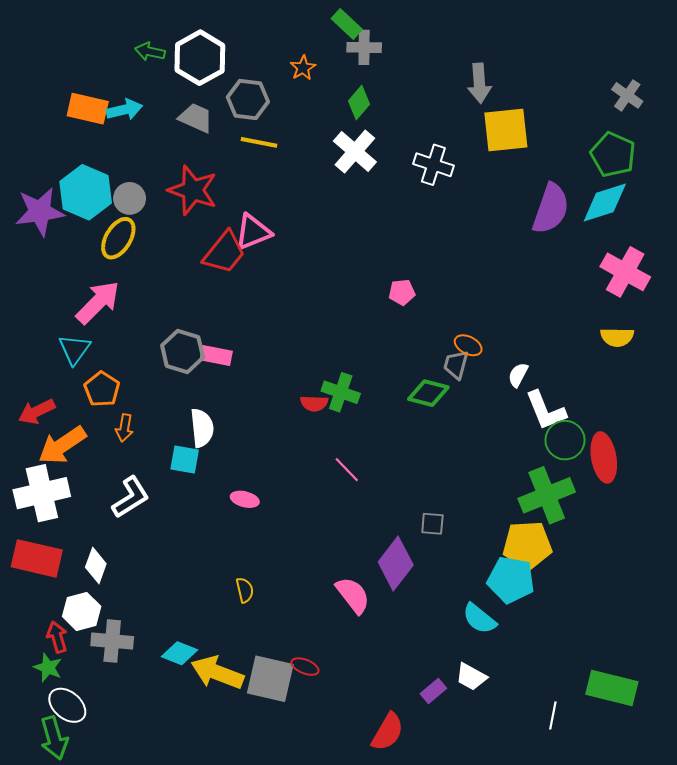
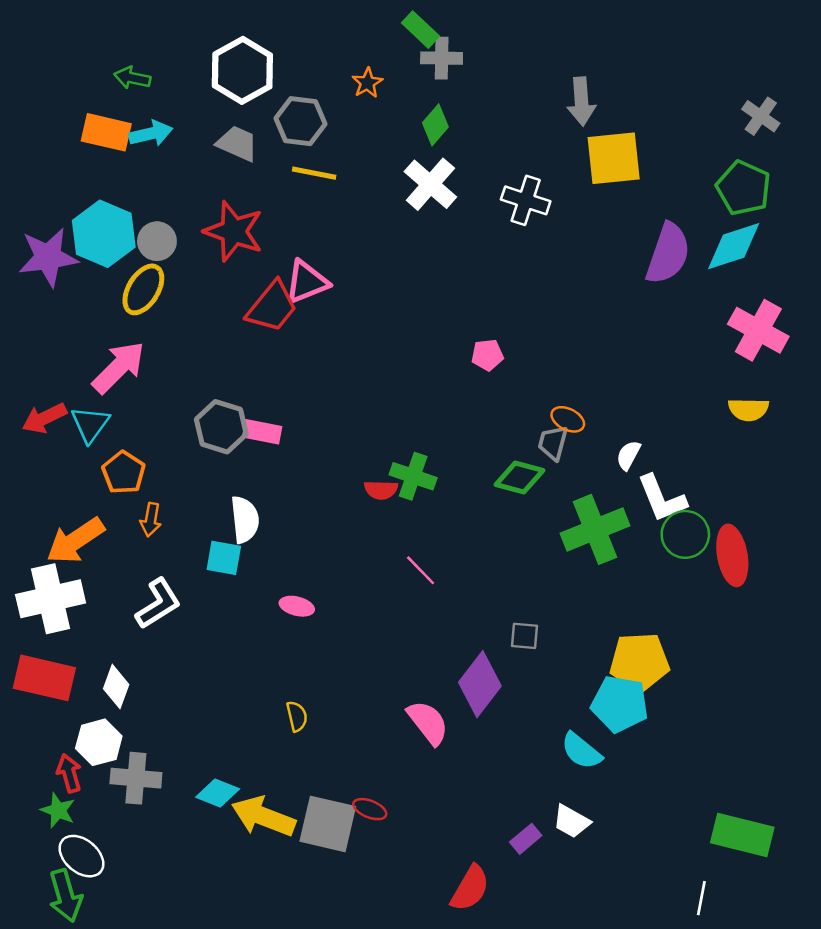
green arrow: (150, 52) -> (132, 78), moved
red arrow: (37, 412) -> (44, 418), moved
green cross: (547, 495) -> (595, 529), moved
white line: (553, 715) -> (701, 898), moved

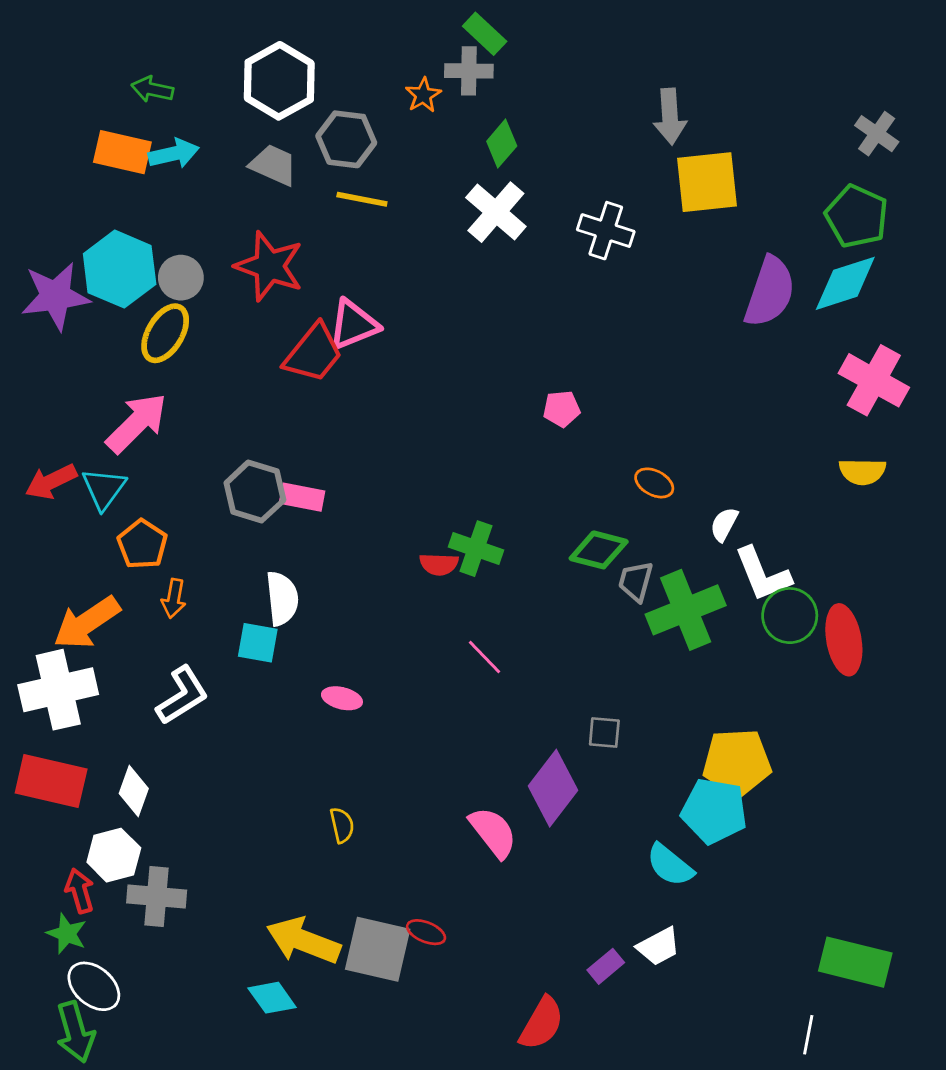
gray cross: (442, 58) -> (469, 71), moved
gray trapezoid: (553, 443) -> (636, 581), moved
cyan diamond: (218, 793) -> (272, 998), moved, turned 33
white trapezoid: (571, 821) -> (659, 946), turned -57

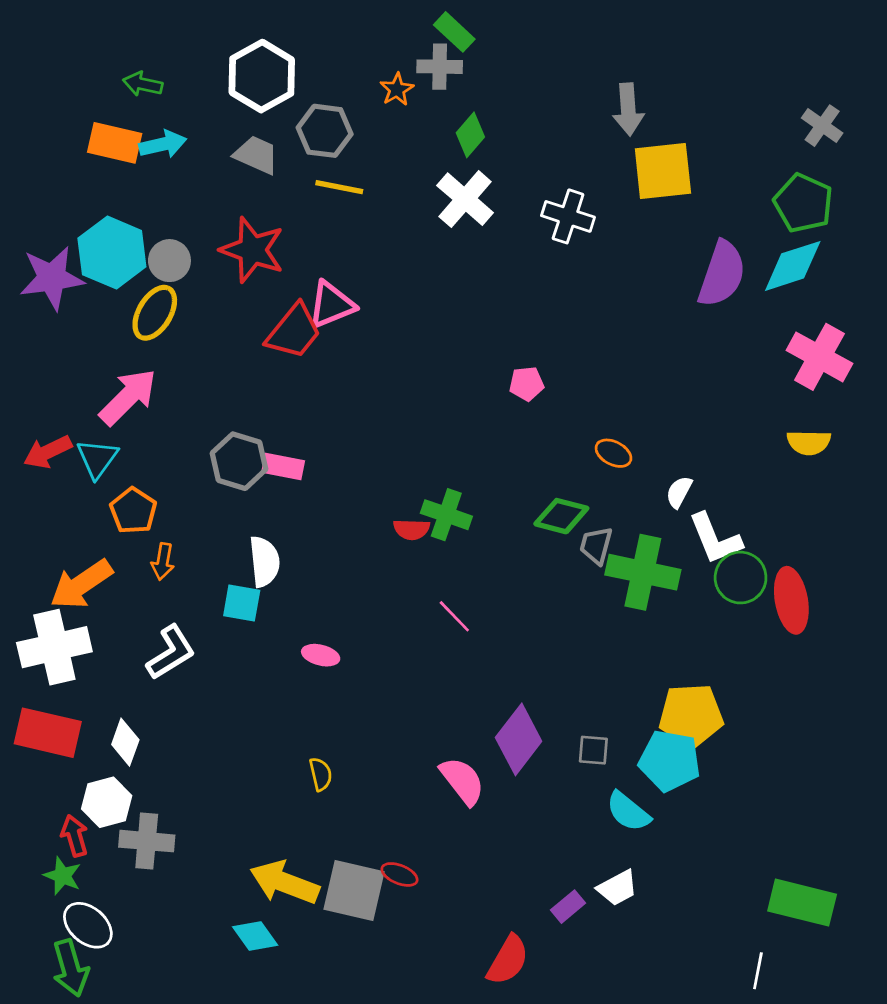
green cross: (686, 610) -> (643, 572), turned 34
gray square: (604, 732) -> (593, 750), moved

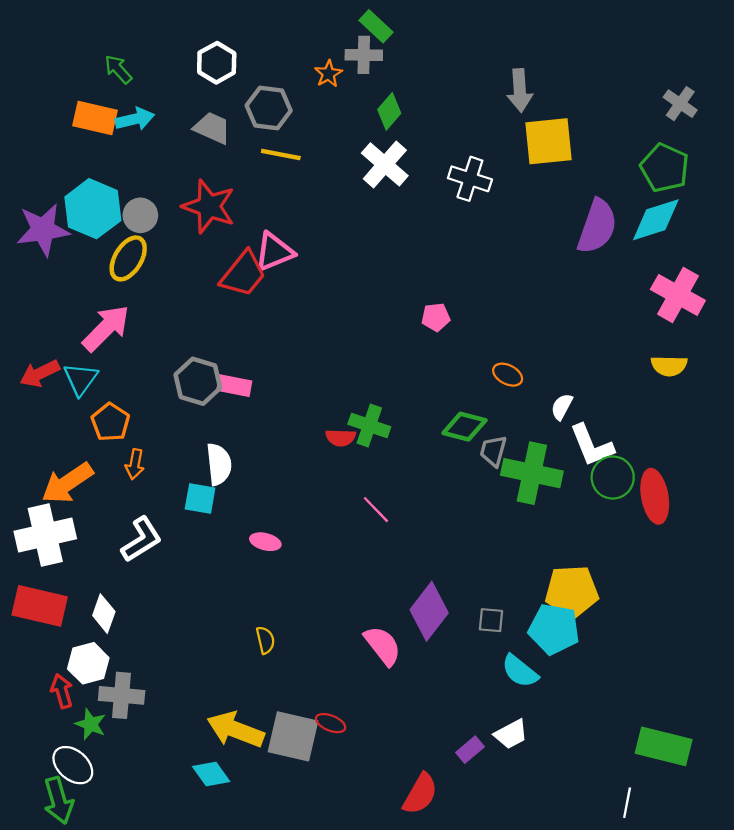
white hexagon: (262, 76) -> (217, 63), size x0.7
green arrow: (143, 84) -> (118, 69), turned 36
green star: (62, 876) -> (91, 724), moved

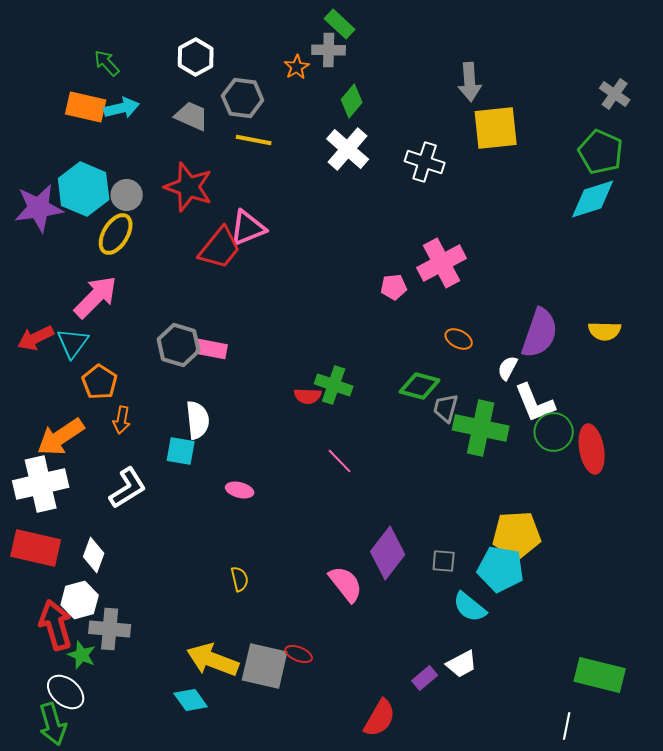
purple semicircle: (597, 226) -> (540, 333), moved
pink cross: (678, 295) -> (442, 263), moved, turned 33
red arrow: (62, 691) -> (56, 625), size x1.6

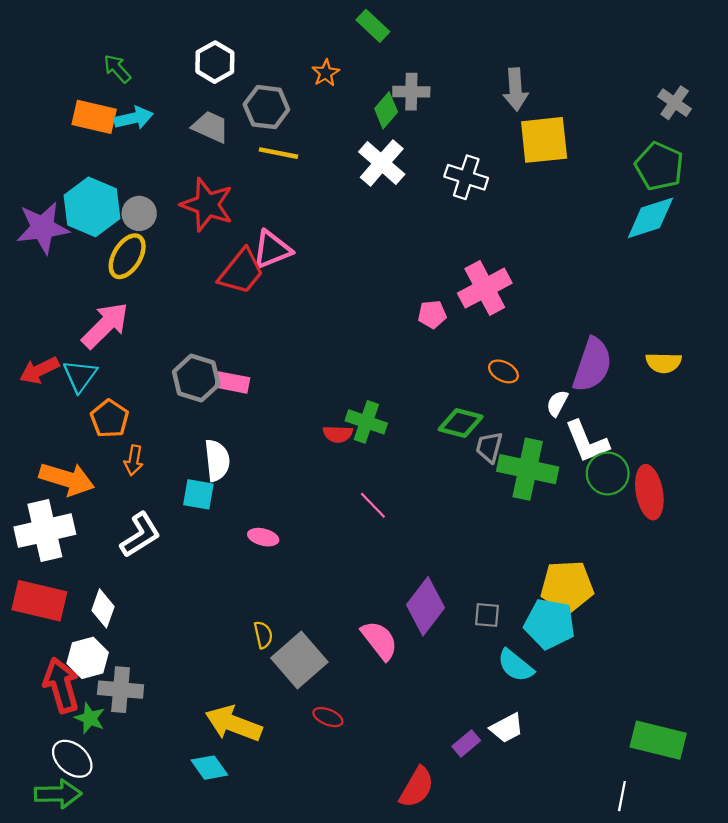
gray cross: (329, 50) -> (411, 92), moved
orange arrow: (61, 437) -> (67, 479), turned -129
gray square: (265, 666) -> (299, 660), moved, turned 36
green arrow: (53, 724) -> (58, 794), turned -75

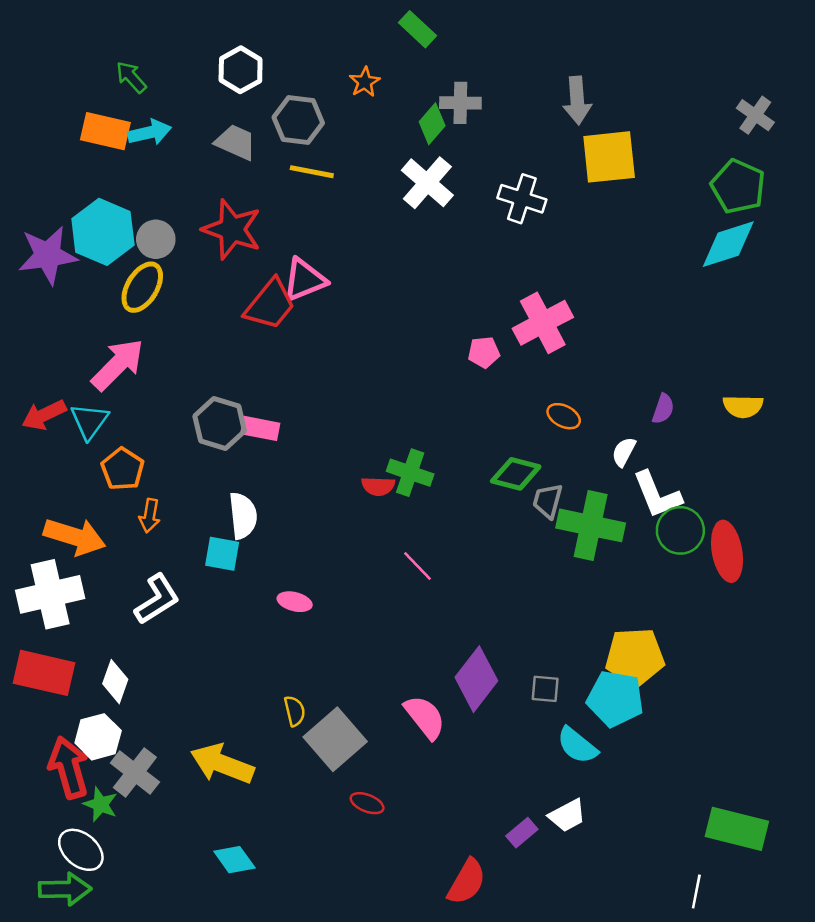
purple semicircle: (592, 365) -> (663, 409), size x0.5
gray cross: (121, 690) -> (135, 772), turned 33
yellow arrow: (234, 724) -> (222, 764), moved

